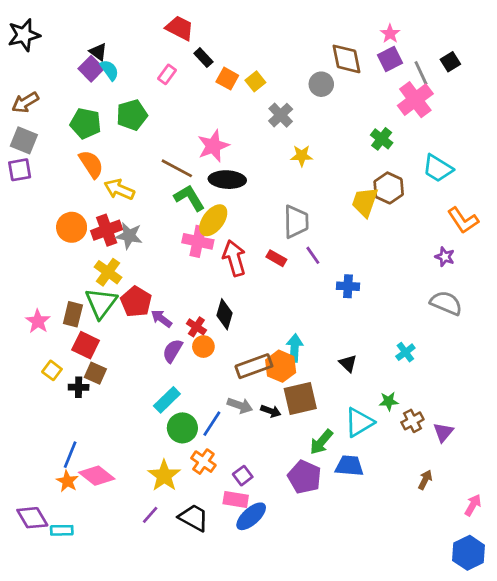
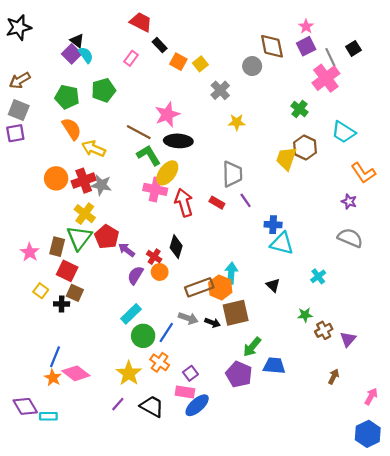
cyan triangle: (359, 422) -> (282, 243), moved, turned 45

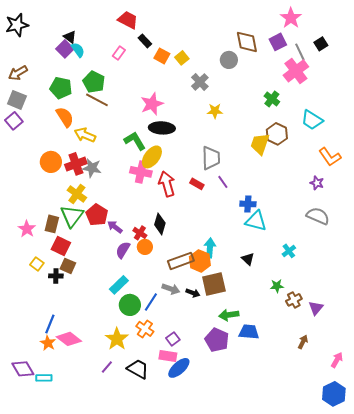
pink star: (306, 26) -> (291, 18), moved, size x1.5
green pentagon: (103, 90) -> (94, 82), turned -30
brown line: (139, 132) -> (97, 100), moved
purple square: (15, 133) -> (14, 121), turned -30
green arrow: (252, 347) -> (229, 315), turned 42

